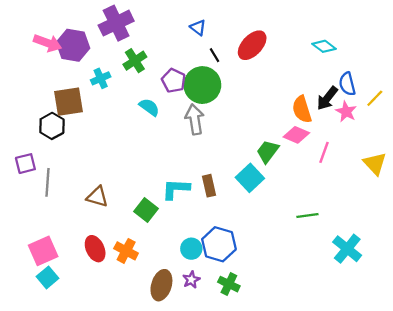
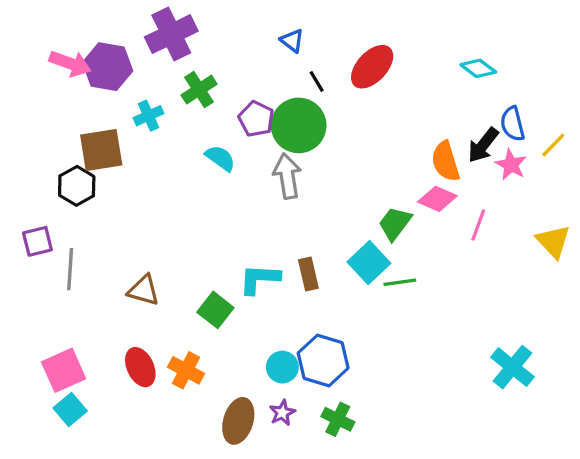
green line: (307, 216) -> (400, 282), moved

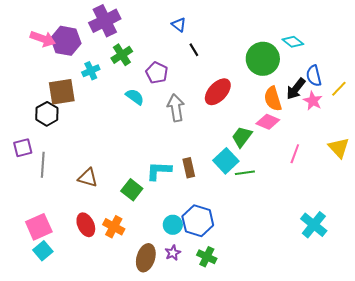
red ellipse: (372, 67) -> (218, 92), moved
green circle: (299, 125) -> (263, 59), moved
pink line: (478, 225) -> (295, 154), moved

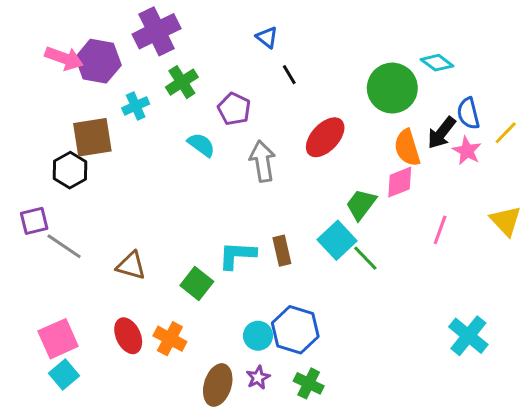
pink diamond: (268, 122) -> (400, 182), turned -45
gray line: (43, 165) -> (64, 246), turned -60
green line: (245, 173) -> (365, 258), turned 54

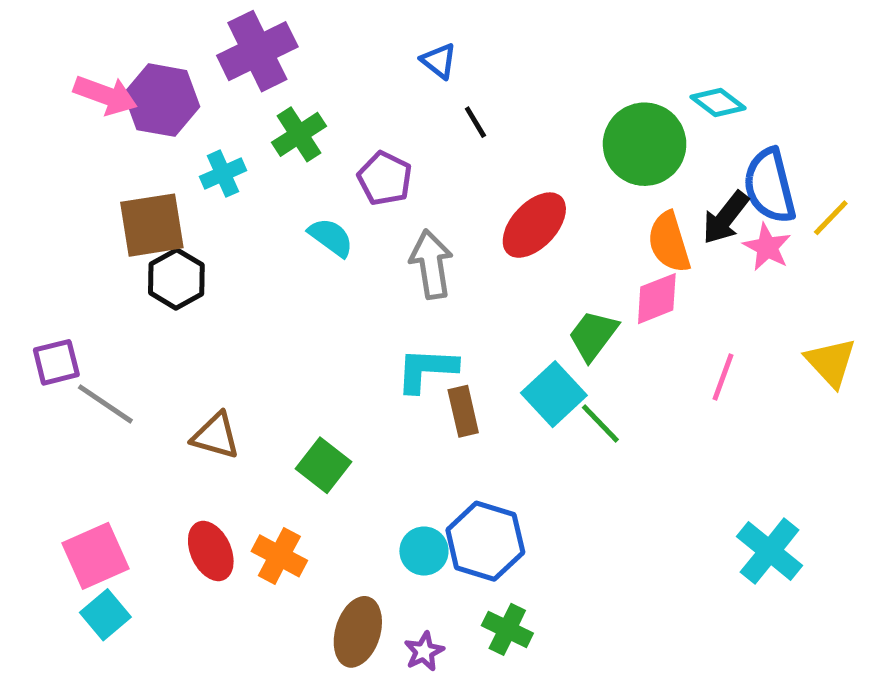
blue semicircle: (468, 113) -> (770, 186), size x1.4
black hexagon: (70, 170) -> (176, 279), moved
cyan L-shape: (237, 255) -> (426, 370), moved
purple star: (258, 378) -> (424, 651), moved

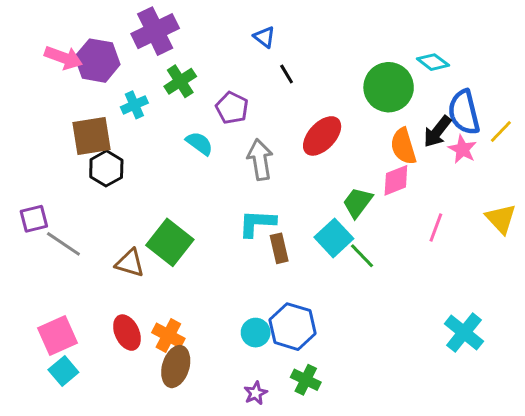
green square: (323, 465) -> (170, 242), moved, size x1.4
brown ellipse: (358, 632) -> (176, 367), moved

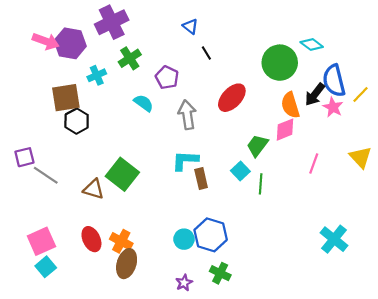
cyan square: (334, 238) -> (240, 171), size x0.7
green line: (362, 256) -> (261, 184), turned 48

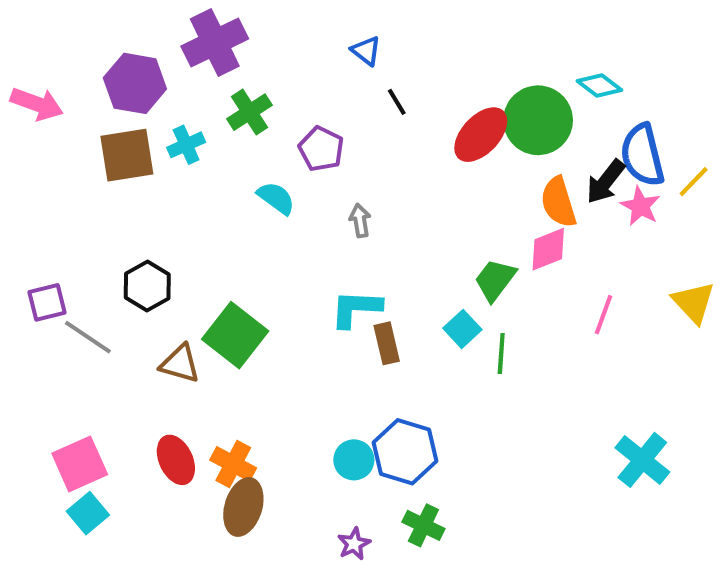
pink arrow: (46, 41) -> (37, 104), moved
brown square: (66, 98) -> (127, 155), moved
red ellipse: (232, 98) -> (481, 135), moved
gray arrow: (187, 115) -> (360, 221), size x0.6
black hexagon: (77, 121) -> (147, 286), moved

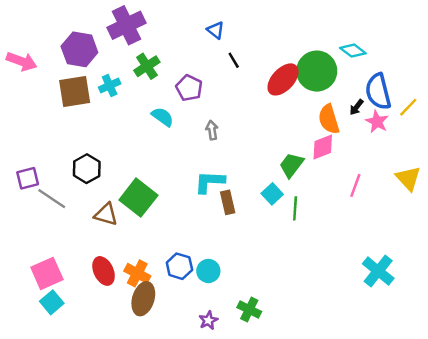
black arrow: (606, 182) -> (356, 107), size x0.6
blue hexagon: (405, 452) -> (179, 266), moved, size x0.7

